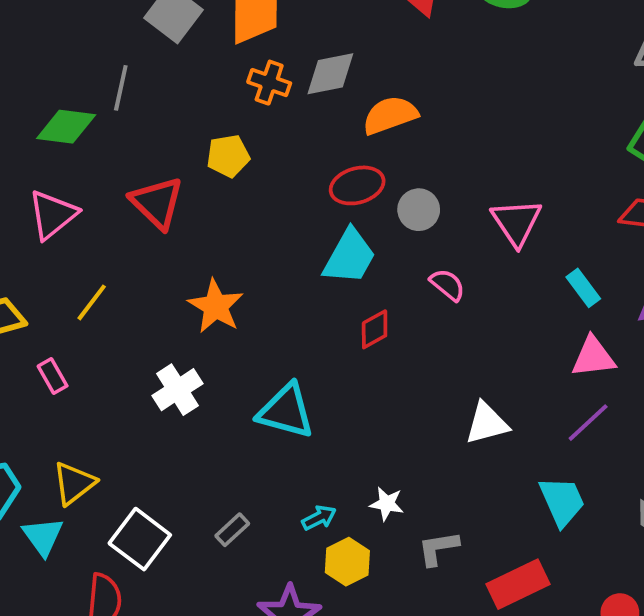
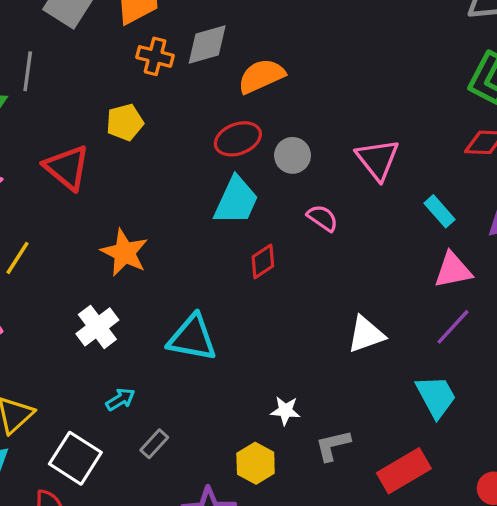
cyan arrow: (319, 518) -> (120, 399), moved

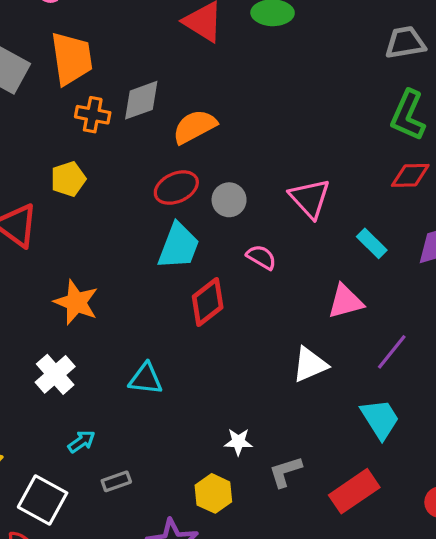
red diamond: (263, 261) -> (208, 302), size x1.4
pink triangle: (453, 270) -> (345, 301), moved
cyan triangle: (192, 338) -> (146, 379), size x0.7
gray rectangle: (154, 444) -> (116, 481), turned 32

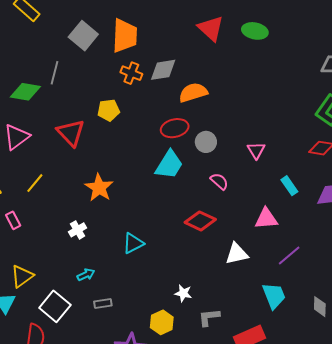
pink triangle: (310, 198) -> (256, 150), size x0.7
red diamond: (208, 302) -> (200, 221), moved, turned 52
white cross: (55, 374) -> (78, 230), size x0.7
cyan triangle: (146, 379) -> (133, 243), turned -45

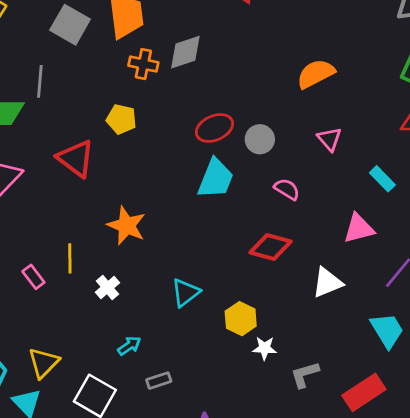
orange semicircle: (193, 92) -> (316, 74), moved
yellow pentagon: (109, 110) -> (121, 119), turned 30
yellow line: (35, 183) -> (70, 258), moved, turned -30
pink rectangle: (13, 220) -> (33, 277), moved
yellow hexagon: (162, 322) -> (241, 319), moved

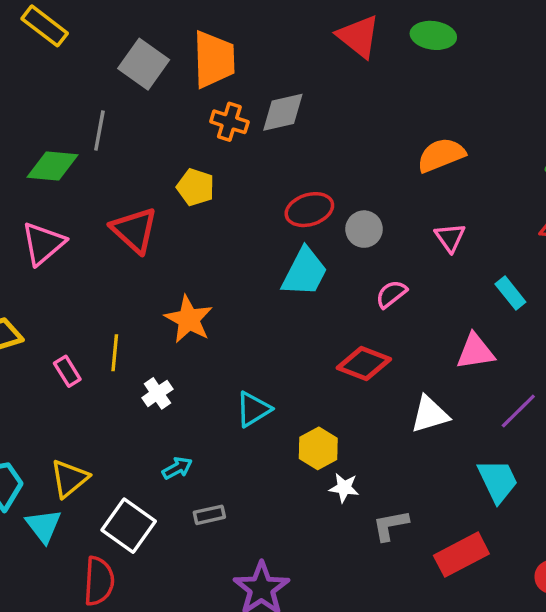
pink semicircle: (287, 189) -> (391, 294), turned -76

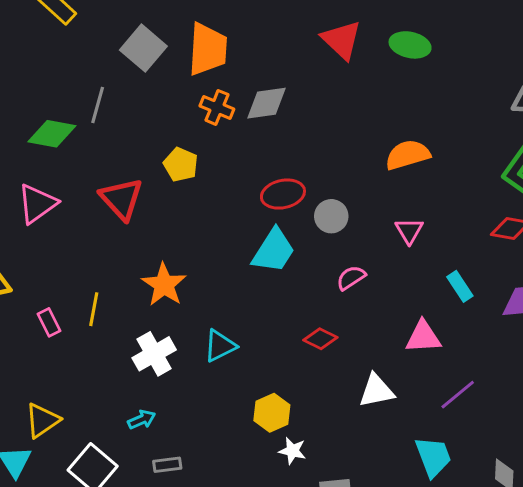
red diamond: (364, 363) -> (320, 339), size x0.7
white cross: (157, 393) -> (154, 354), moved, size x1.5
cyan triangle: (253, 409) -> (220, 346), moved

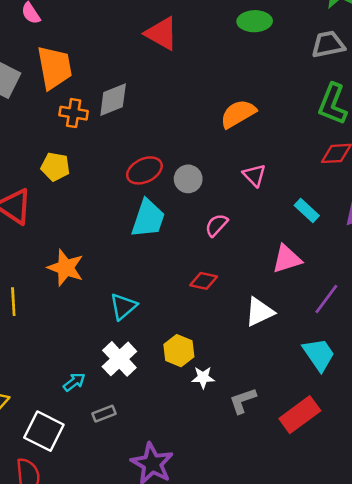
green ellipse: (410, 45) -> (255, 21), moved
white cross: (154, 354) -> (119, 359), moved

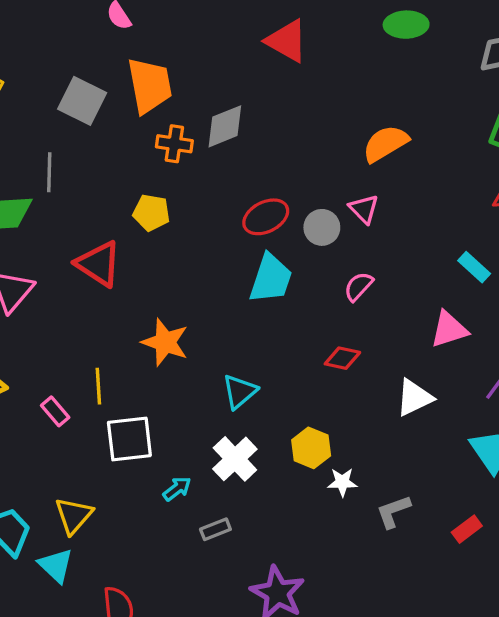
pink triangle: (254, 175) -> (364, 209), moved
red rectangle: (300, 415) -> (467, 529), size x0.6
white square: (44, 431) -> (129, 439), moved, turned -33

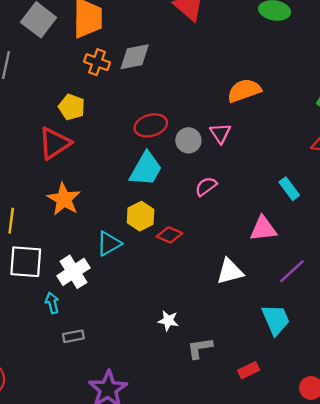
red triangle: (99, 264) -> (55, 143), moved, turned 42
red diamond: (342, 358) -> (170, 235), moved
yellow hexagon: (311, 448) -> (141, 216), moved
white cross: (235, 459) -> (73, 272), moved
cyan arrow: (177, 489) -> (52, 303), turned -78

